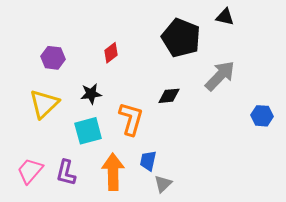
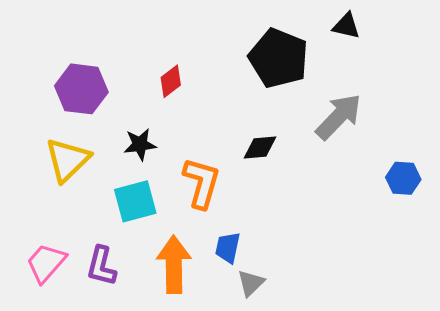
purple hexagon: (53, 58) -> (81, 89), size x1.4

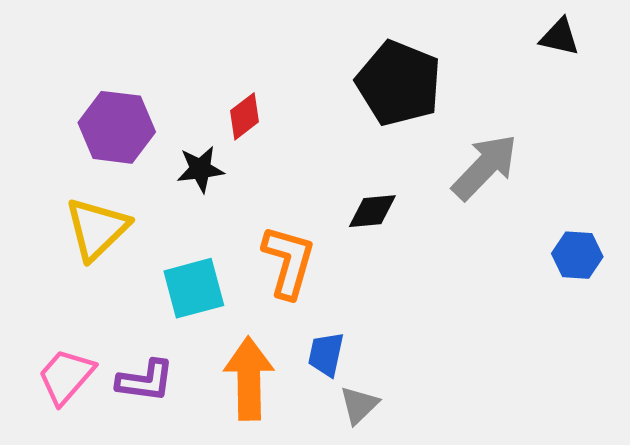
black triangle: (346, 26) -> (560, 37), moved
black star: (140, 144) -> (200, 169), moved
purple L-shape: (101, 266) -> (145, 381), turned -96

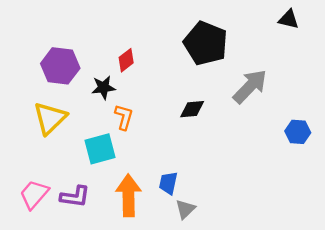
orange L-shape: (289, 262) -> (124, 117), moved, size x0.7

